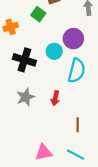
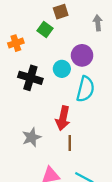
gray star: (25, 97) -> (32, 137), moved
red arrow: (55, 98) -> (63, 118), size x1.5
brown line: (78, 125) -> (70, 143), moved

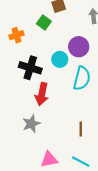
red arrow: (63, 118) -> (42, 94), moved
brown line: (70, 143) -> (81, 129), moved

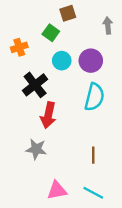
cyan circle: (60, 59) -> (62, 61), moved
black cross: (30, 68) -> (35, 85), turned 35
gray star: (31, 124) -> (36, 149), turned 30

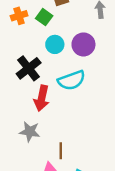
orange cross: (19, 47) -> (19, 16), moved
cyan semicircle: (94, 97) -> (72, 80), moved, turned 56
brown line: (93, 155) -> (61, 151), moved

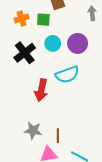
green square: (44, 17) -> (43, 20), turned -32
black cross: (29, 68) -> (25, 53), moved
gray star: (30, 132) -> (33, 131), moved

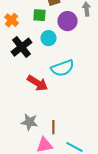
orange cross: (22, 19) -> (11, 20), moved, turned -32
purple circle: (78, 43) -> (67, 21), moved
red arrow: (41, 90) -> (37, 83), turned -70

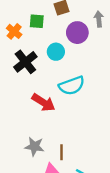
green square: (39, 15) -> (37, 21), moved

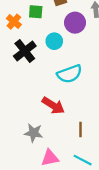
red arrow: (43, 103) -> (53, 106), moved
brown line: (62, 152) -> (80, 130), moved

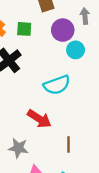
green square: (36, 12) -> (24, 29), moved
cyan circle: (54, 41) -> (76, 50), moved

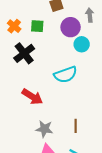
red arrow: (39, 119) -> (32, 97), moved
gray star: (18, 148) -> (44, 129), moved

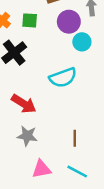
gray star: (44, 129) -> (27, 136), moved

